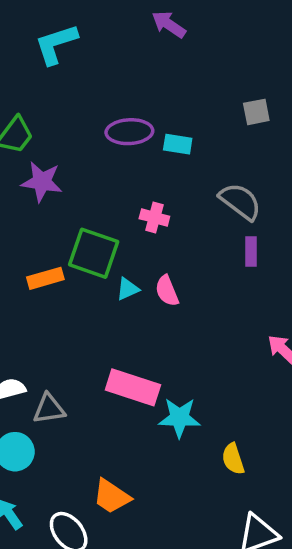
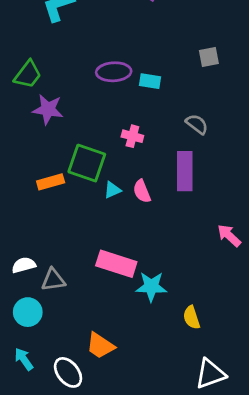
gray semicircle: (240, 201) -> (197, 124), size x0.7
purple rectangle: (251, 251) -> (185, 171), moved, size x1.8

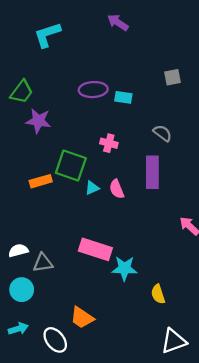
cyan arrow: (24, 359) -> (18, 329), turned 108

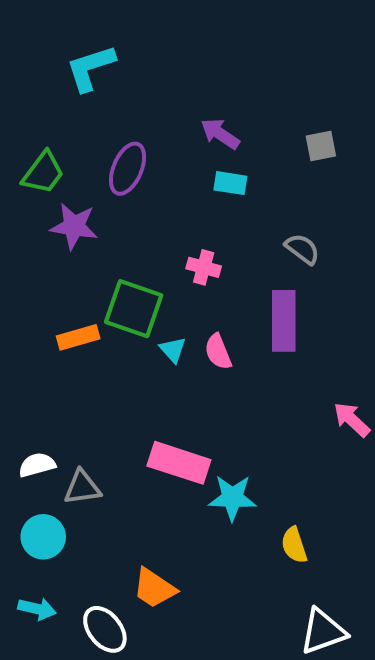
purple arrow: (118, 22) -> (220, 134), moved
purple ellipse: (93, 90) -> (128, 169), moved, turned -64
cyan triangle: (92, 188) -> (173, 350), turned -48
cyan arrow: (18, 329) -> (37, 609), turned 30

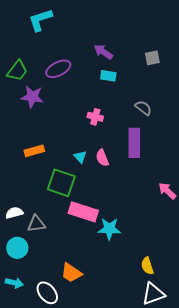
purple ellipse: (128, 169) -> (58, 69), turned 40
green square: (134, 309) -> (61, 183), moved
yellow semicircle: (294, 545) -> (147, 266), moved

